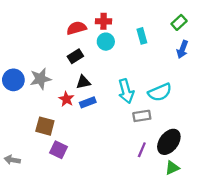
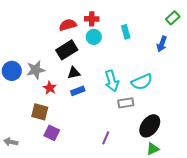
green rectangle: (179, 22) -> (173, 18), moved
black rectangle: (75, 56) -> (67, 50), size x1.5
red star: (66, 99) -> (50, 88), moved
purple line: (142, 150) -> (106, 138), moved

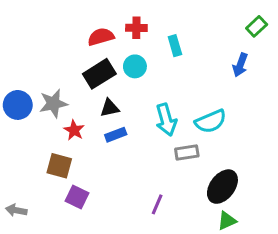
cyan rectangle: (126, 32) -> (175, 46), moved
cyan circle: (94, 37) -> (135, 66), moved

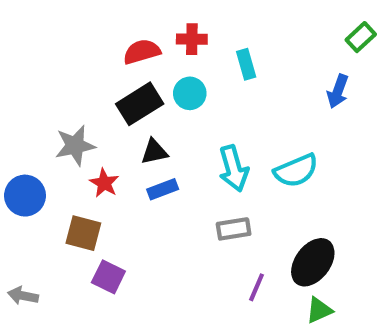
blue circle: (18, 105) -> (25, 196), moved
gray rectangle: (187, 152) -> (234, 229), moved
purple line: (157, 204) -> (256, 287), moved

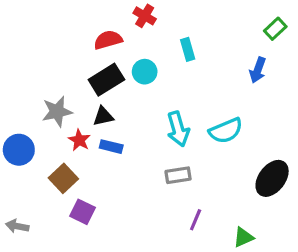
red cross: (192, 39) -> (145, 16), moved, turned 30
black triangle: (154, 152) -> (103, 116), moved
blue rectangle: (163, 189) -> (111, 147), moved, turned 35
brown square: (83, 233) -> (63, 178), turned 32
black ellipse: (313, 262) -> (272, 178), moved

